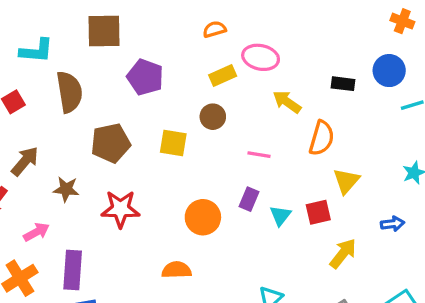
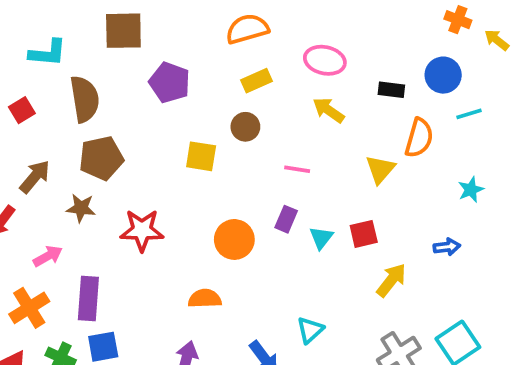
orange semicircle: (214, 29) -> (247, 29), size x1.6
pink ellipse: (261, 57) -> (325, 60), moved
orange semicircle: (322, 138) -> (419, 138), moved
brown pentagon: (111, 143) -> (101, 158), moved
yellow triangle: (346, 181) -> (380, 169), moved

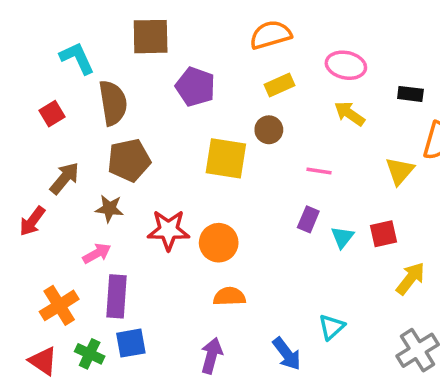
cyan L-shape: (48, 53) -> (77, 58), turned -120
yellow square: (201, 156) -> (226, 158), size x1.4
orange circle: (234, 239) -> (219, 243), moved
pink arrow: (48, 256) -> (97, 253), moved

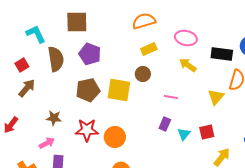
purple pentagon: (195, 87) -> (90, 54), moved
black rectangle: (410, 94) -> (222, 54), size x1.5
brown pentagon: (129, 160) -> (88, 90), moved
brown arrow: (65, 178) -> (27, 88), moved

